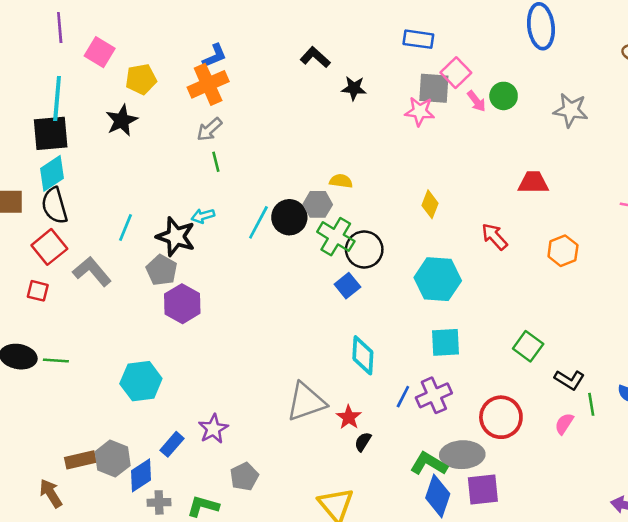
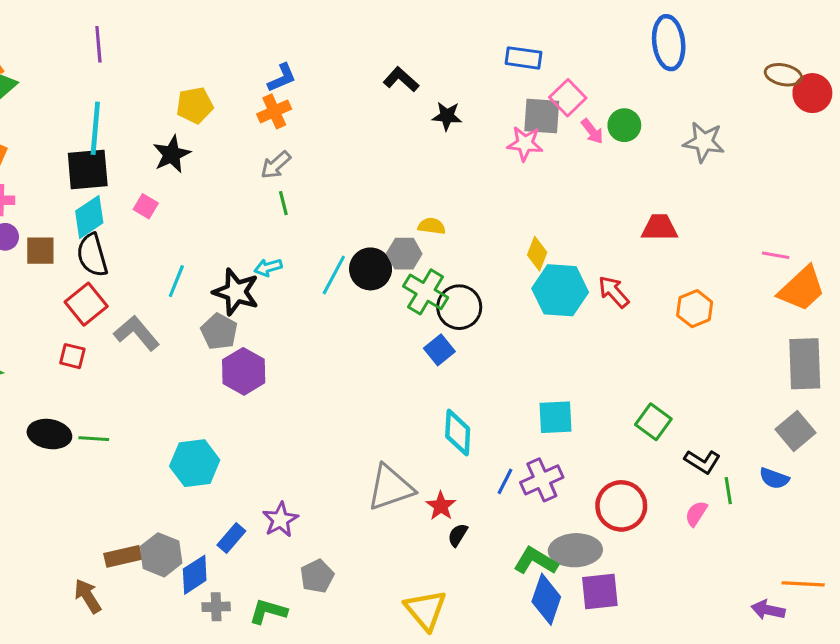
pink square: (100, 52) -> (146, 206), moved, size x0.7
orange cross: (208, 84) -> (274, 111), size x0.7
cyan hexagon: (438, 279) -> (560, 290), moved

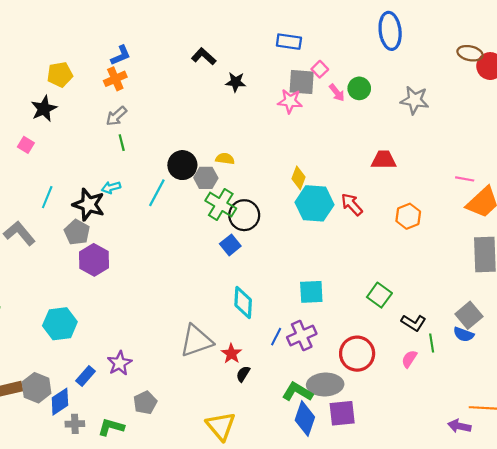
pink square: (568, 98) -> (320, 69), size x0.7
black circle: (371, 269) -> (182, 165), moved
gray square: (796, 431) -> (469, 315), moved

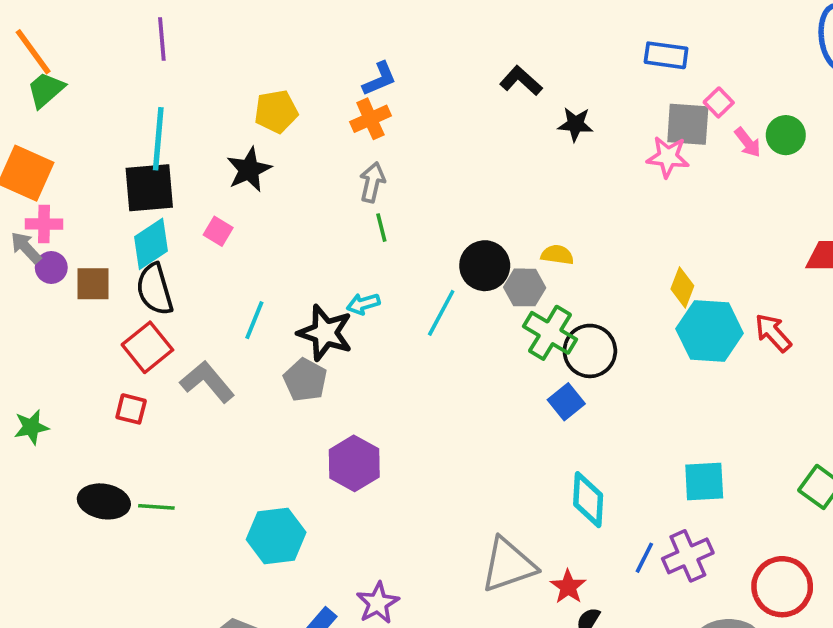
gray arrow: (116, 116) -> (372, 182), turned 145
purple hexagon: (94, 260) -> (354, 463), moved

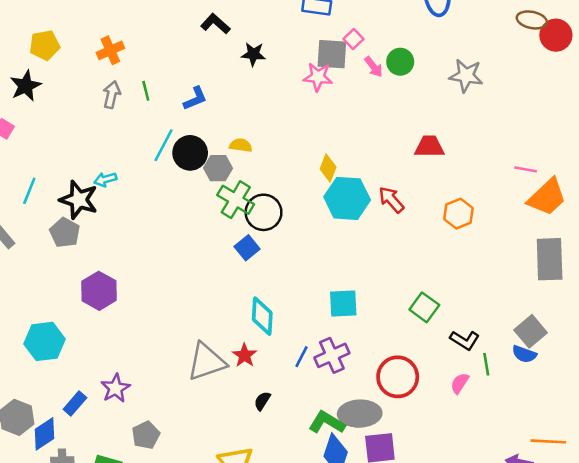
blue L-shape: (380, 79) -> (195, 98), moved
green line: (381, 228) -> (146, 91), moved
cyan line: (441, 313) -> (164, 145), moved
red star: (568, 587) -> (245, 355), moved

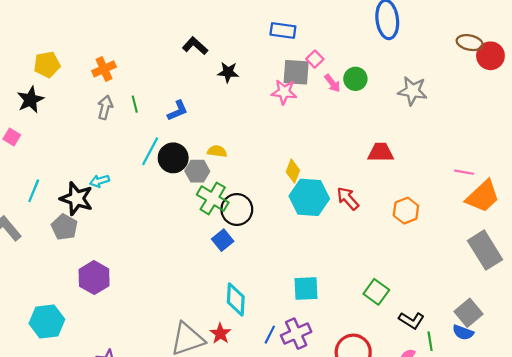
gray rectangle: (550, 259) -> (485, 250), turned -30

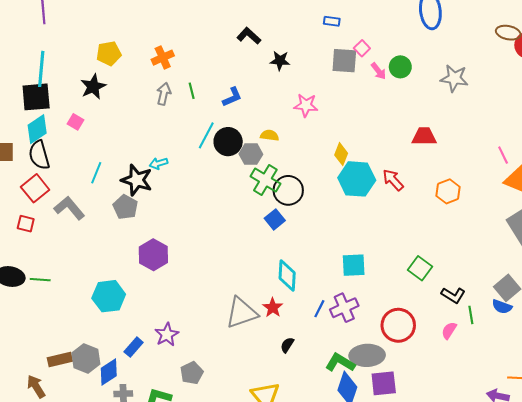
blue rectangle: (283, 31) -> (332, 21), size x0.7
pink star: (284, 92) -> (306, 105), moved
pink line: (464, 172) -> (503, 155), turned 54

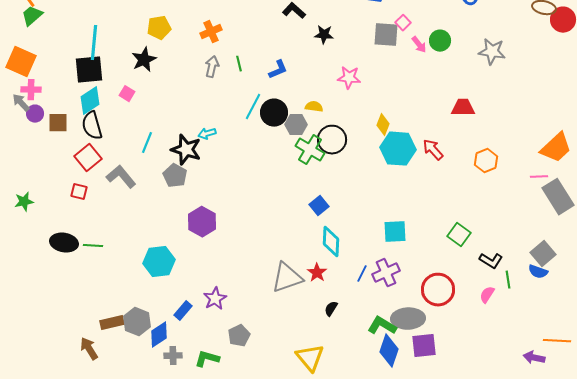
pink line: (503, 155) -> (539, 177), moved, turned -66
black circle: (288, 190) -> (332, 140), moved
blue square: (275, 219) -> (319, 206), moved

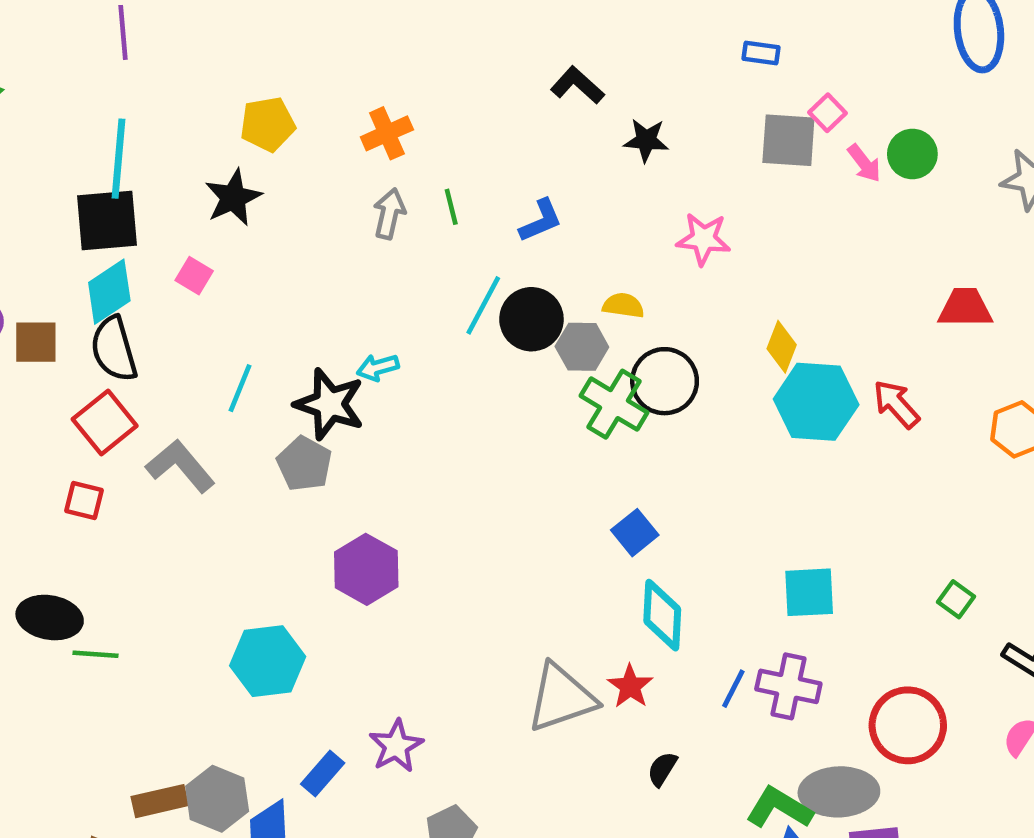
green square: (459, 235) -> (956, 599), size x0.7
green line: (93, 246) -> (96, 654), moved
purple cross: (386, 273) -> (788, 686), turned 36

